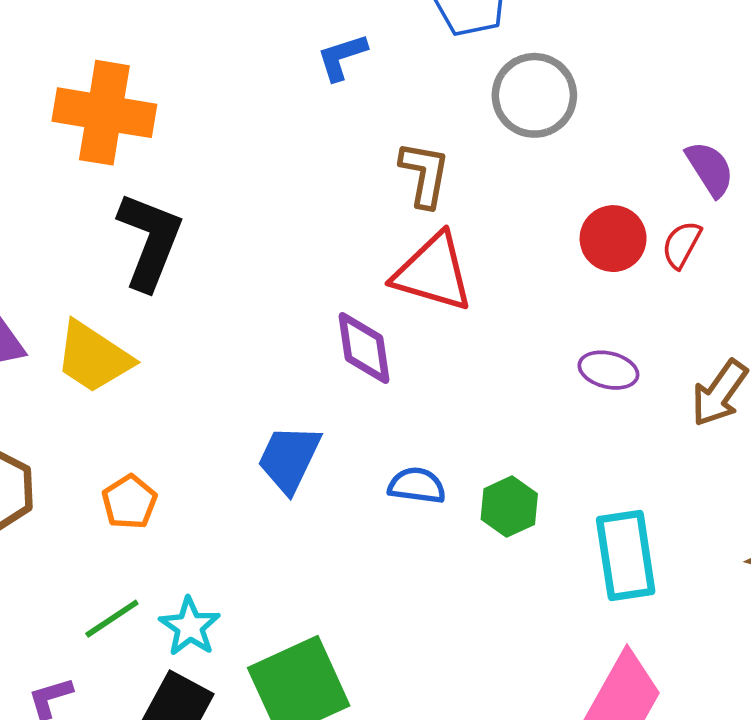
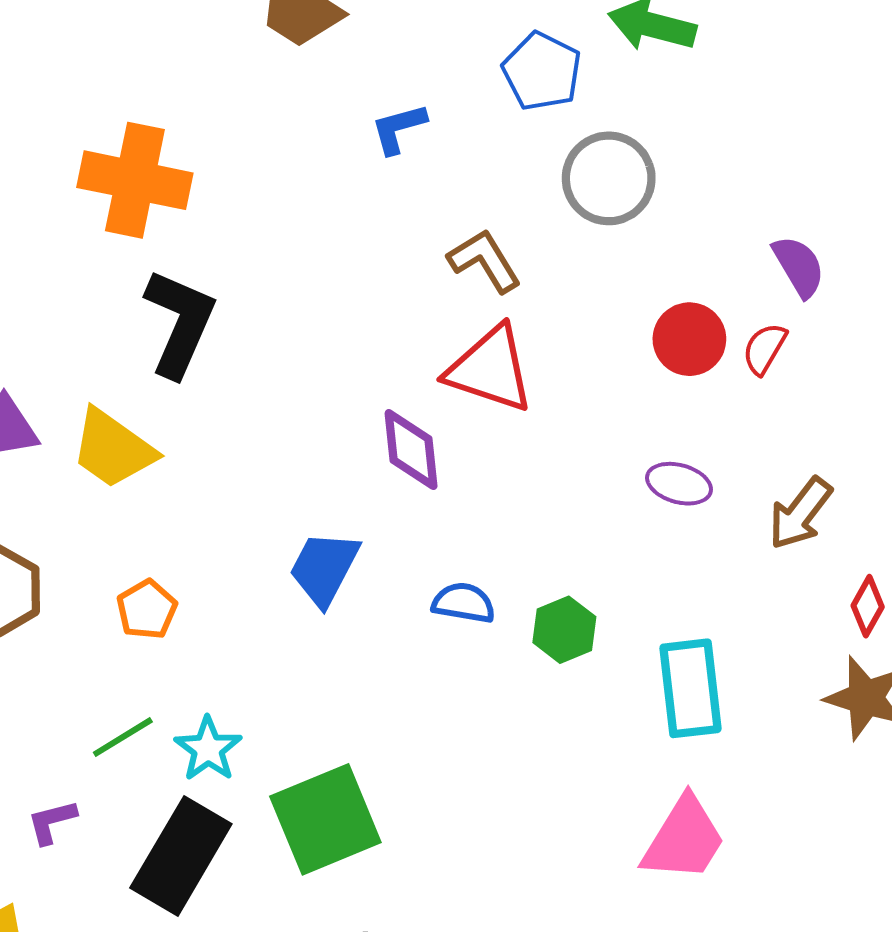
brown L-shape: (425, 174) -> (485, 261), turned -44

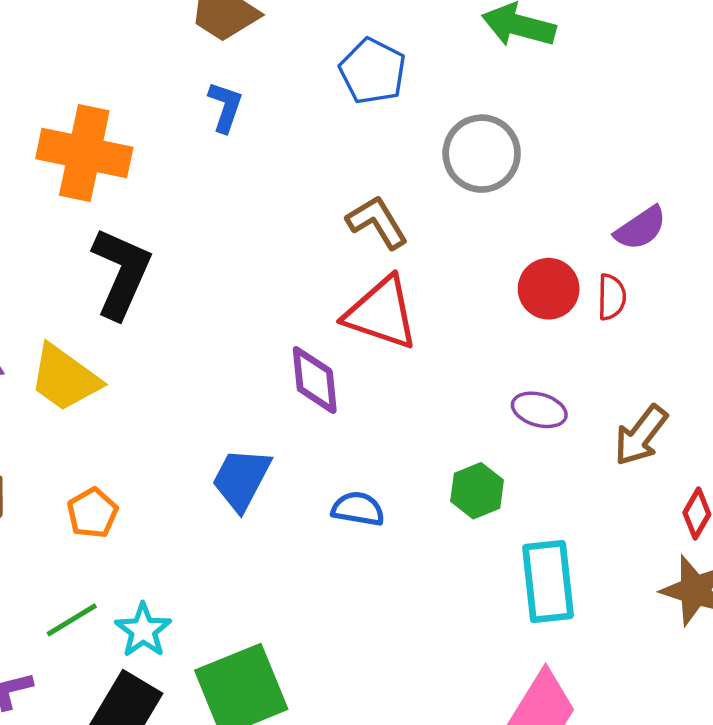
blue pentagon: (542, 71) -> (373, 71), moved
blue L-shape: (398, 128) -> (225, 107), moved, turned 124
purple semicircle: (799, 266) -> (641, 228), turned 86
red semicircle: (765, 349) -> (612, 297), turned 150
green hexagon: (564, 630) -> (477, 491), moved

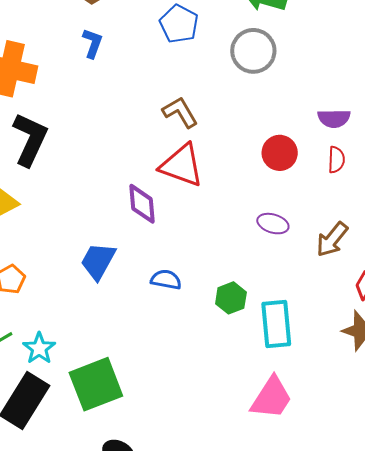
gray circle: (482, 154) -> (253, 51), moved
purple semicircle: (641, 228) -> (334, 118), turned 32
red semicircle: (612, 297) -> (336, 160), moved
green hexagon: (477, 491) -> (231, 298), moved

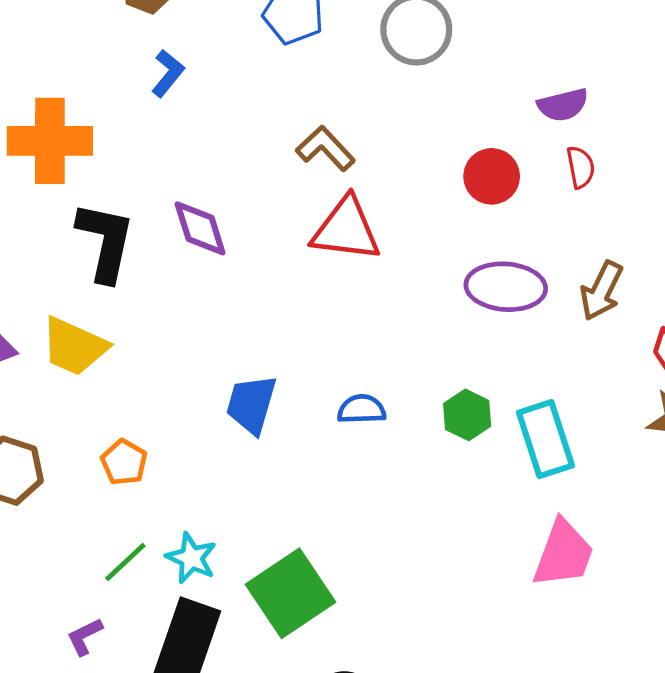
blue L-shape: (93, 43) -> (168, 73), turned 32
purple diamond: (142, 204) -> (200, 228), moved
purple ellipse: (273, 224) -> (506, 287), size x1.6

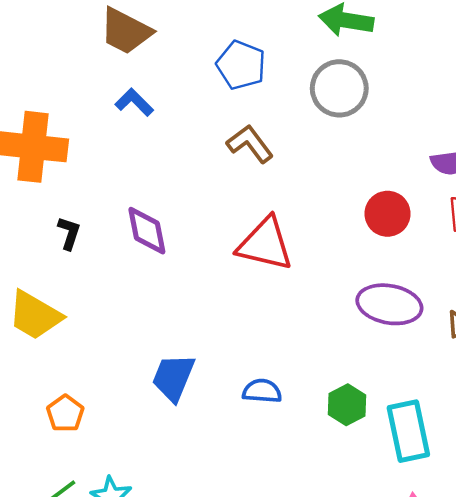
blue L-shape: (168, 73) -> (134, 102), turned -90
brown L-shape: (325, 148) -> (250, 144), moved
black L-shape: (105, 242) -> (69, 233), size x0.5

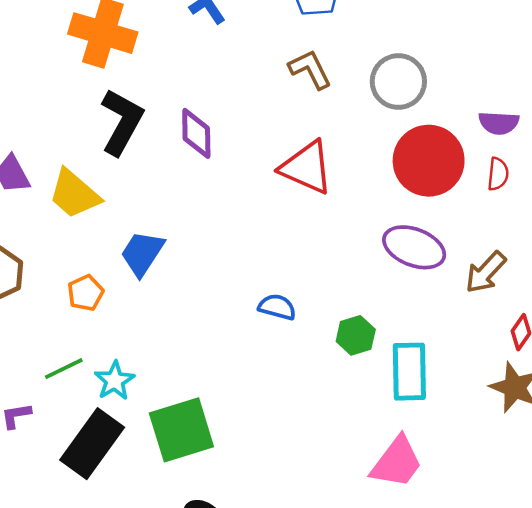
gray circle: (339, 88) -> (398, 82), moved
red circle: (388, 214) -> (429, 161), size x1.6
black L-shape: (69, 233) -> (122, 122), size x2.0
blue trapezoid: (173, 377) -> (142, 253), moved

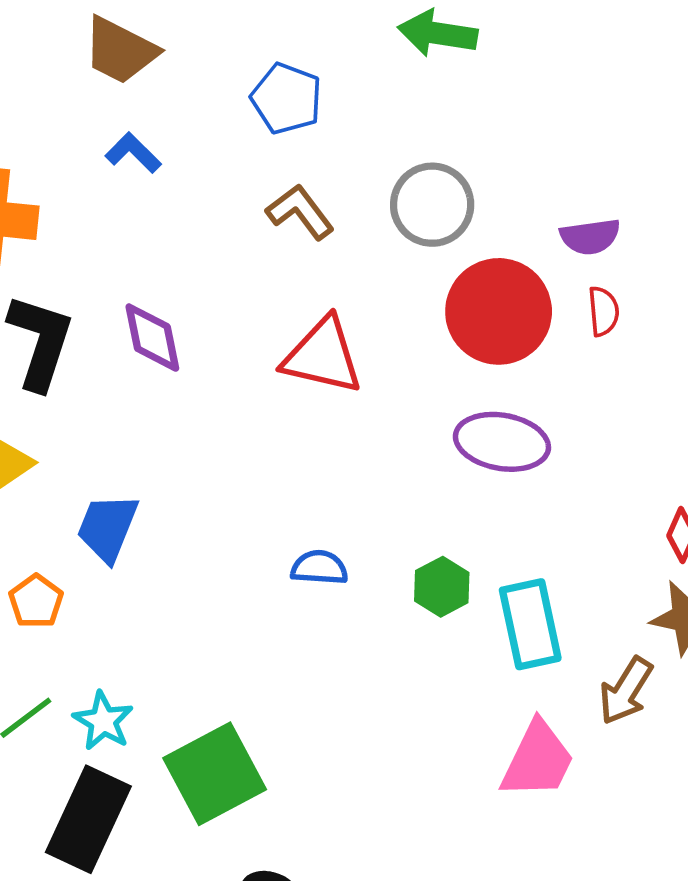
brown arrow: (486, 272) -> (626, 691), moved

